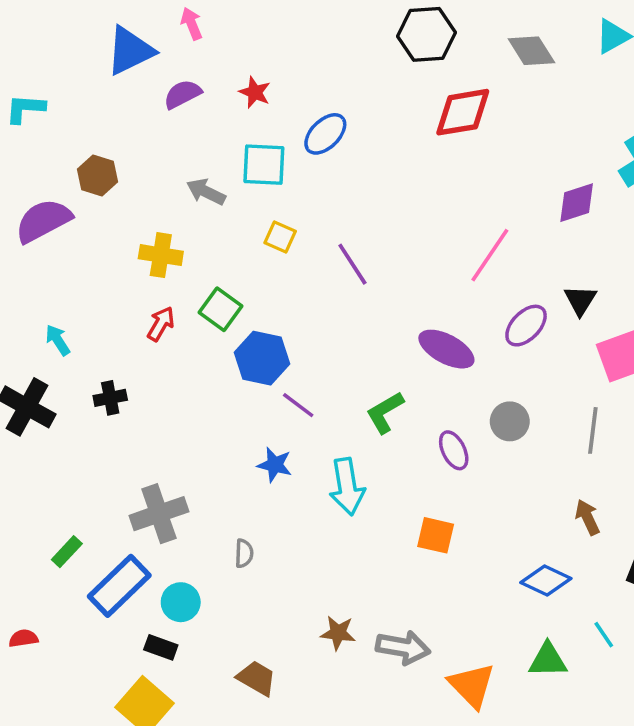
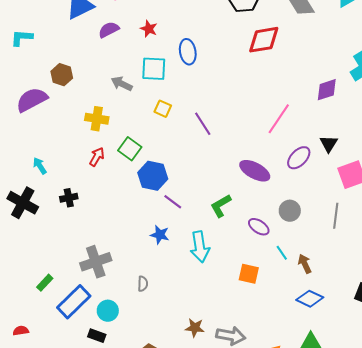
blue ellipse: (325, 134) -> (188, 52), turned -55
purple ellipse: (454, 450) -> (259, 227), turned -30
brown arrow: (587, 517) -> (305, 264), moved
cyan line: (604, 635) -> (282, 253), moved

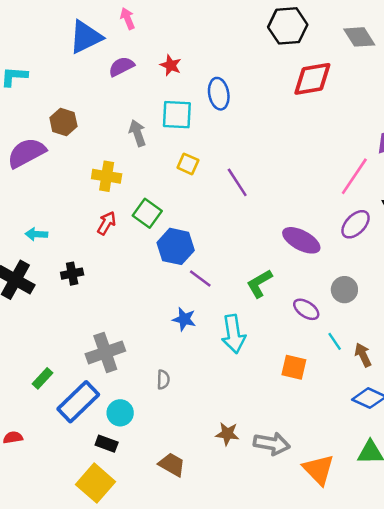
gray arrow: (122, 84) -> (137, 133), turned 45
pink line: (279, 119) -> (354, 176), moved
cyan arrow: (40, 166) -> (36, 234), turned -54

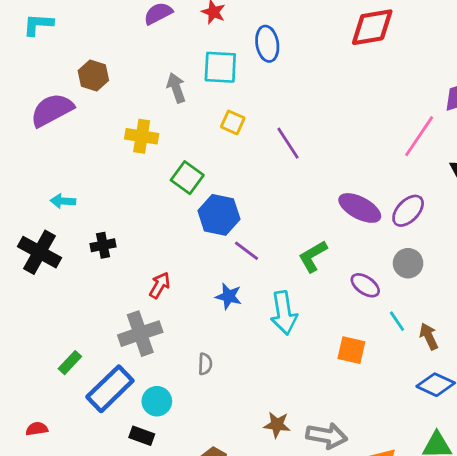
red arrow: (107, 223) -> (160, 285), moved
purple ellipse: (356, 224) -> (408, 211), moved

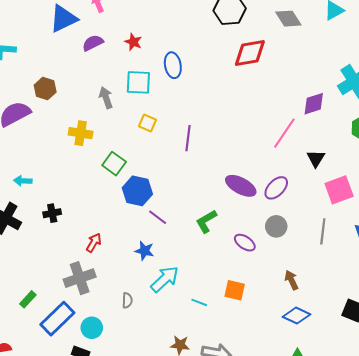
purple line: (288, 143) -> (188, 138), turned 40
cyan arrow: (284, 313) -> (165, 279), moved, turned -124
cyan line: (397, 321) -> (199, 302), moved, turned -35

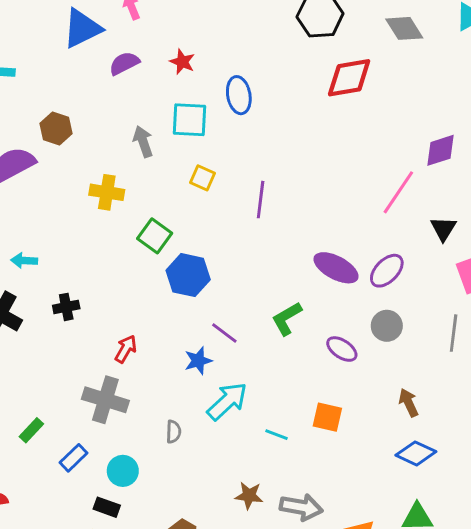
purple line: (158, 217) -> (224, 333), moved
blue star: (144, 251) -> (198, 361), turned -30
gray cross: (80, 278) -> (105, 400), turned 36
blue rectangle: (57, 319) -> (73, 458), size x0.6

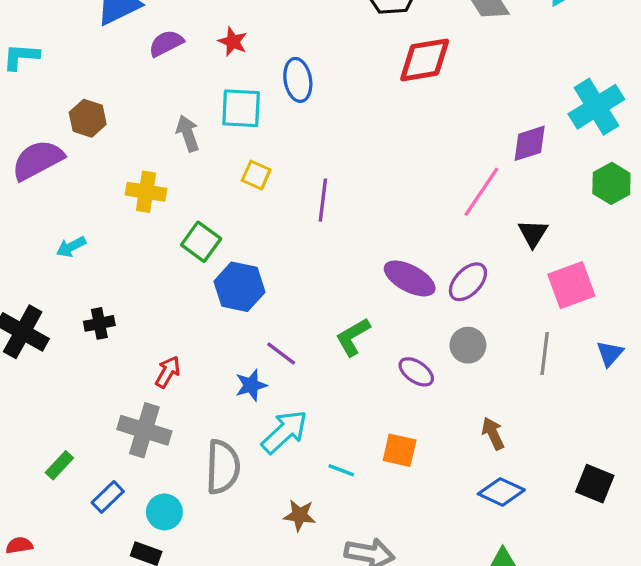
cyan arrow: (24, 261) -> (71, 247), moved, turned -30
gray semicircle: (174, 432) -> (223, 467), size x2.0
brown star: (249, 496) -> (299, 515), moved

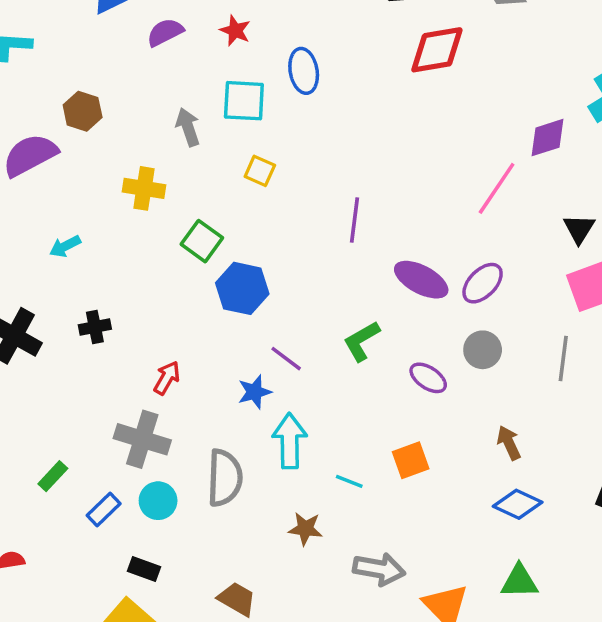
purple line: (323, 200) -> (355, 220), moved
black triangle: (533, 233) -> (579, 229), moved
cyan arrow: (284, 432) -> (290, 441), turned -48
orange square: (400, 450) -> (411, 460), turned -33
cyan circle: (164, 512) -> (158, 501), moved

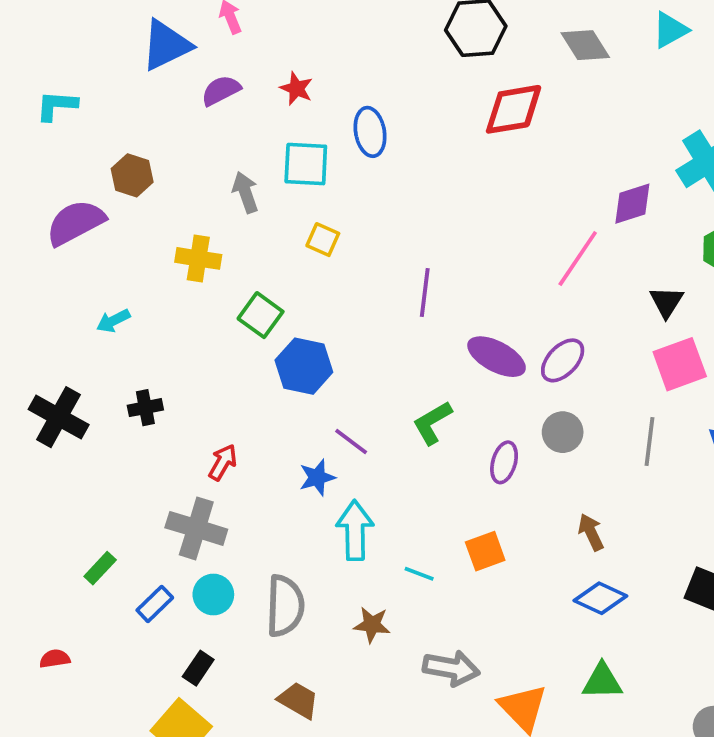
purple ellipse: (428, 378) -> (504, 462), turned 72
gray semicircle: (225, 478) -> (285, 606), moved
black rectangle: (144, 569) -> (198, 668), turned -76

